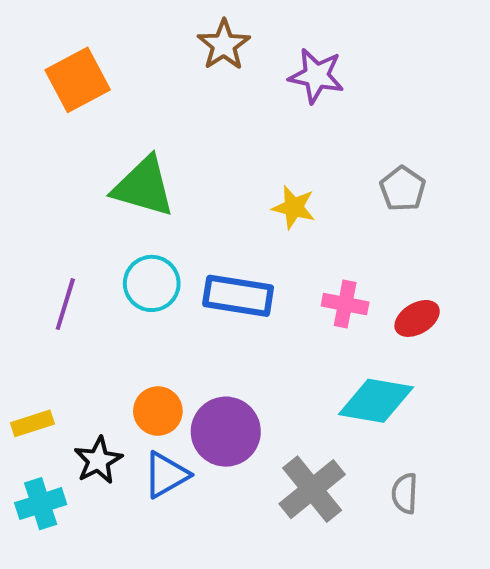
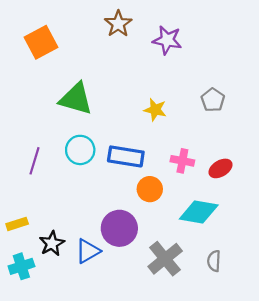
orange circle: (158, 411) -> (150, 189), moved

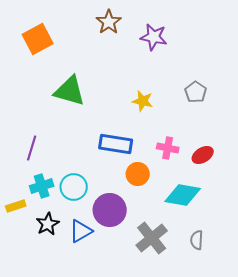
cyan circle: (80, 150) -> (74, 187), moved
cyan cross: (21, 266) -> (42, 186), moved

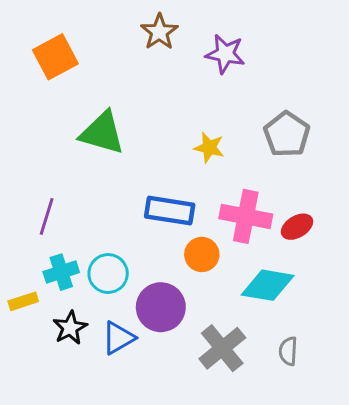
gray pentagon: (196, 92) -> (287, 134), size x1.4
pink cross: (168, 148) -> (246, 216), size x1.6

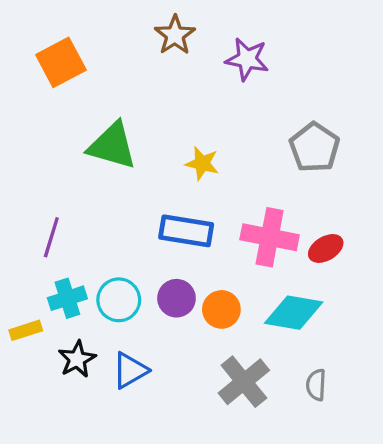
yellow star: (209, 148) -> (202, 163), moved
orange circle: (202, 254) -> (221, 309), moved
purple circle: (161, 307) -> (176, 298), moved, size x0.7

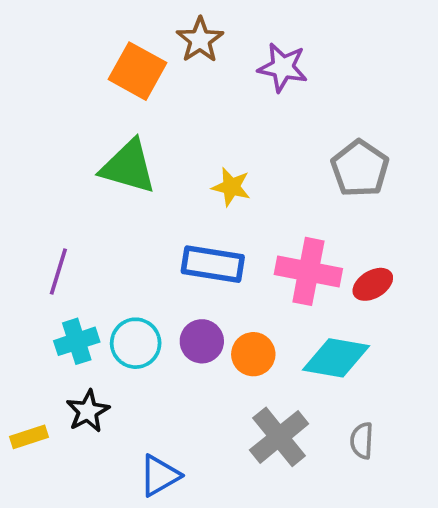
orange square: (61, 62) -> (137, 71), moved, turned -33
yellow rectangle: (26, 330) -> (29, 437), moved
blue triangle: (130, 370) -> (160, 476), moved

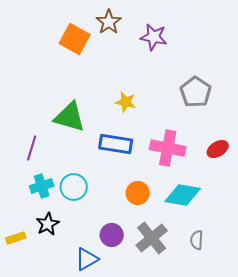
green triangle: (128, 167) -> (70, 117), moved
red ellipse: (373, 284) -> (218, 149), moved
purple circle: (202, 341) -> (112, 235), moved

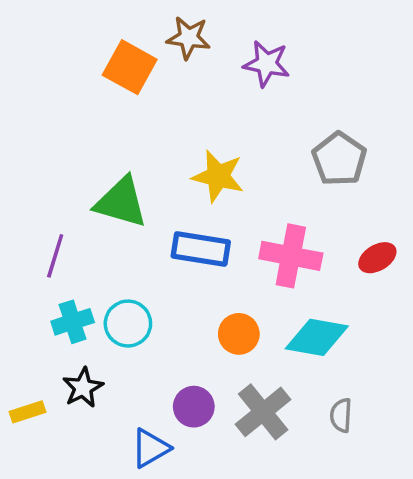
brown star: (109, 22) -> (189, 38), turned -30
yellow star: (126, 102) -> (218, 176), size x1.4

